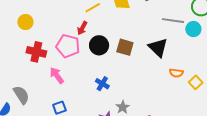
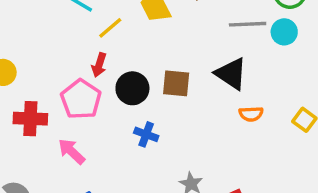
pink pentagon: (68, 46) -> (81, 99), turned 30
orange semicircle: (176, 73) -> (251, 114), moved
blue cross: (102, 84) -> (146, 134), moved

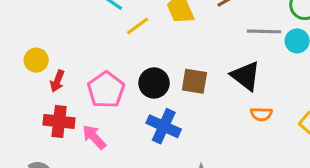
red arrow: (99, 65) -> (57, 81), moved
red cross: (30, 119) -> (59, 121), moved
blue cross: (146, 134) -> (164, 126), size x1.5

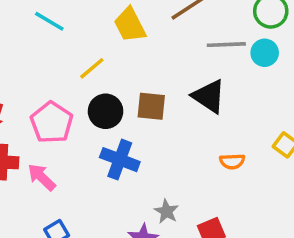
yellow line: (137, 26) -> (92, 68), moved
orange semicircle: (261, 114) -> (232, 161), moved

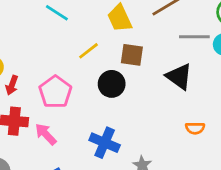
brown square: (151, 106) -> (132, 55), moved
black circle: (106, 111) -> (112, 84), moved
blue cross: (120, 160) -> (105, 143), moved

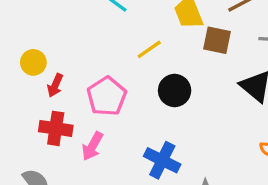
brown square: (132, 55) -> (217, 40), moved
pink arrow: (46, 134) -> (92, 146), turned -110

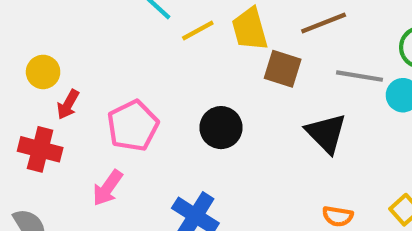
yellow line: (149, 49) -> (198, 31), moved
red cross: (56, 128) -> (40, 149), moved

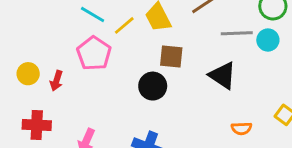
brown square: (283, 69) -> (171, 56), moved
red arrow: (68, 105) -> (56, 81), moved
pink pentagon: (133, 126) -> (94, 53), moved

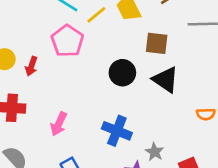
brown square: (171, 56) -> (157, 43), moved
black triangle: (223, 75) -> (166, 80), moved

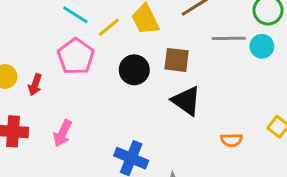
black circle: (122, 73) -> (134, 70), moved
pink arrow: (59, 124) -> (63, 133), moved

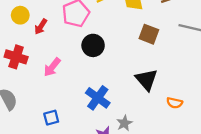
black circle: (134, 70) -> (93, 45), moved
black triangle: (186, 101) -> (146, 80), moved

